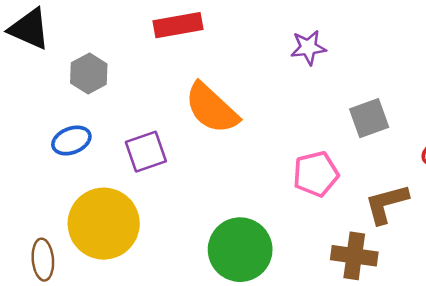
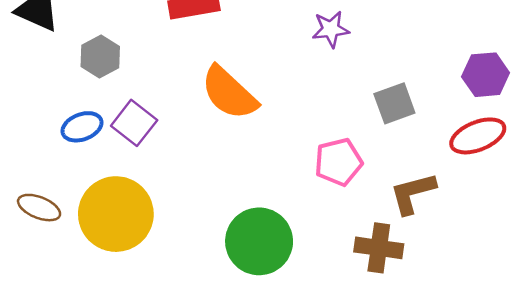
purple square: (146, 152) -> (134, 123), moved, turned -33
brown ellipse: (43, 260) -> (39, 208), moved, turned -63

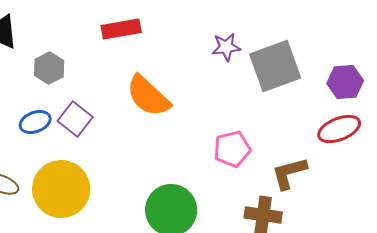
gray square: (394, 103) -> (275, 66), moved, size x1.6

